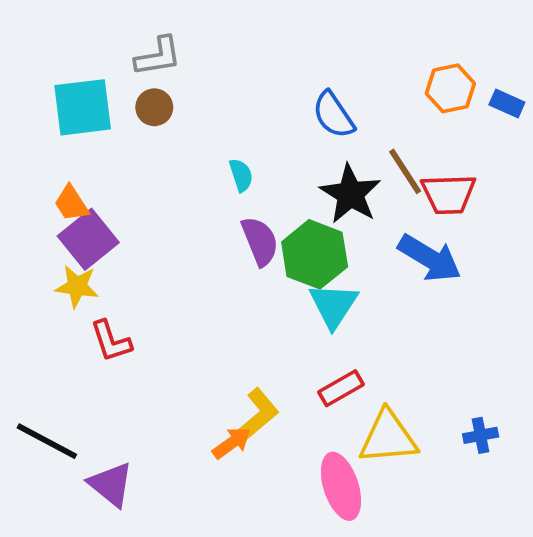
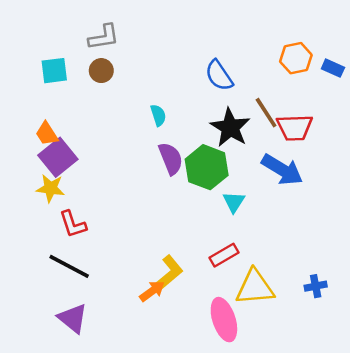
cyan square: (83, 107) -> (54, 71), size x0.7
cyan triangle: (333, 305) -> (234, 202), moved, size x0.7
black line: (47, 441) -> (69, 266), moved

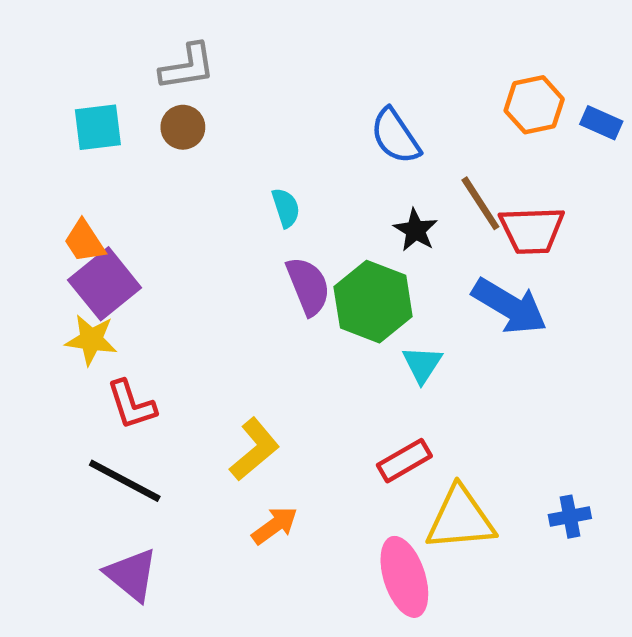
black star: (230, 128) -> (416, 230), size x0.6
yellow L-shape: (169, 273) -> (254, 449), moved

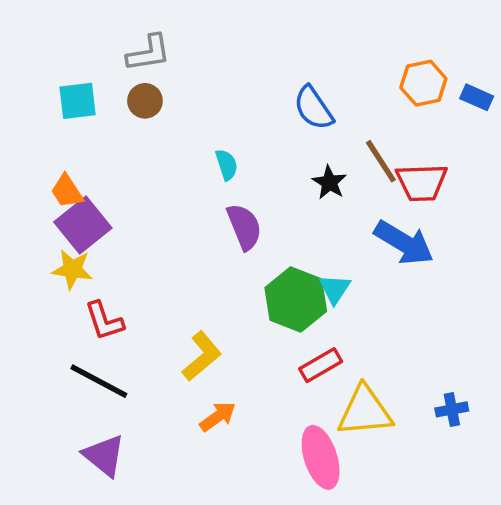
green hexagon: (373, 302) -> (296, 300), moved

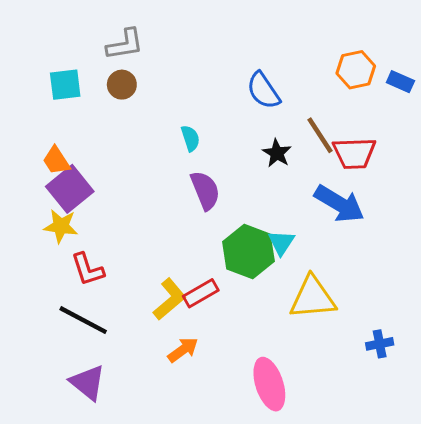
red rectangle: (321, 365) -> (201, 293), moved
yellow triangle: (365, 411) -> (313, 298), moved

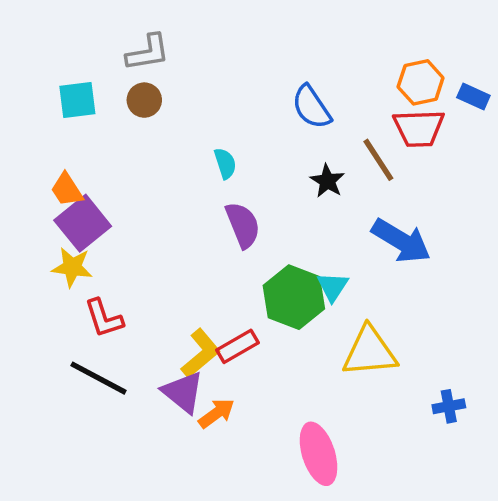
red trapezoid: (354, 153) -> (419, 128), moved
purple triangle: (88, 383) -> (183, 392), moved

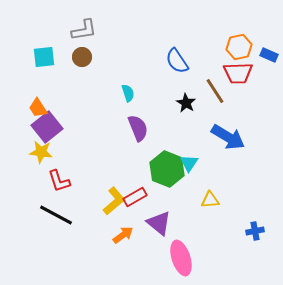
yellow triangle: (370, 352) -> (210, 200), size x0.6
purple triangle: (183, 392) -> (159, 223), moved

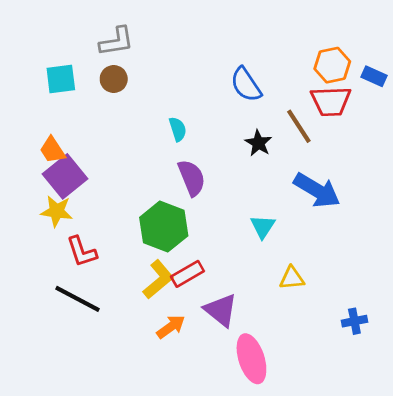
green hexagon: (167, 169) -> (164, 227), moved

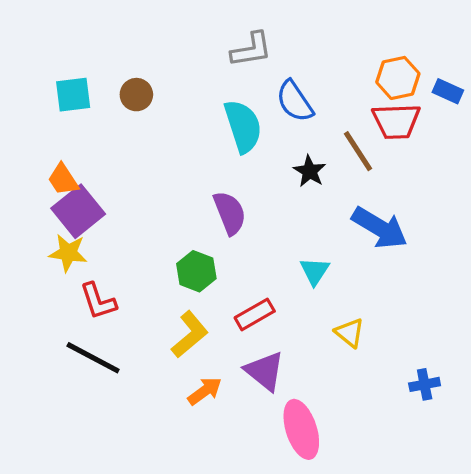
gray L-shape: (116, 41) -> (251, 50), moved
cyan semicircle: (178, 129) -> (243, 126), moved, size x1.8
green hexagon: (164, 227) -> (196, 271), size x0.7
red rectangle: (187, 274) -> (255, 314), moved
yellow triangle: (292, 278) -> (350, 333), turned 44

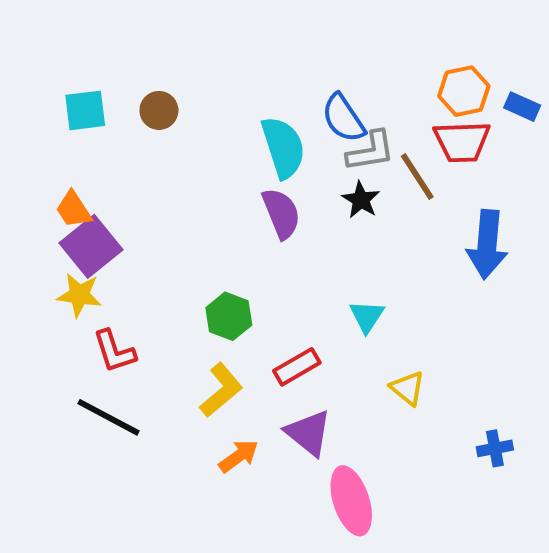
gray L-shape: (251, 50) -> (371, 151), moved
purple semicircle: (230, 213) -> (281, 213), moved
blue arrow: (380, 228) -> (487, 244), moved, turned 64

